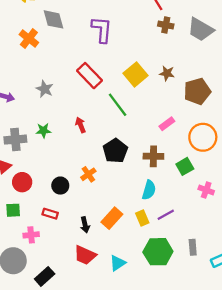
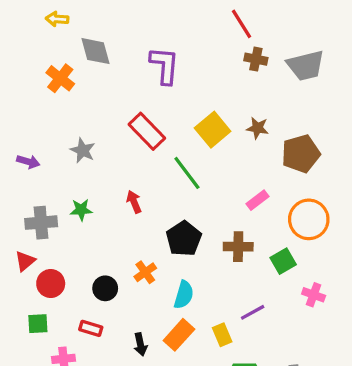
gray trapezoid: (201, 30) -> (306, 66), turned -44
cyan semicircle: (149, 190) -> (184, 295), moved
purple line: (166, 215) -> (253, 312), moved

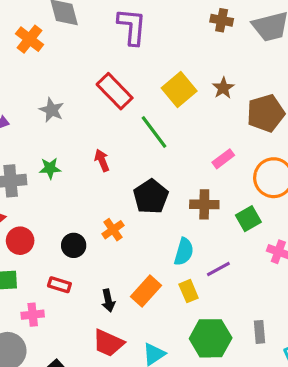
brown star: (257, 128) -> (223, 88), turned 30
cyan semicircle: (184, 295) -> (184, 252), moved

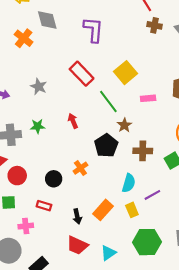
brown star: (223, 88) -> (124, 125), moved
pink rectangle: (223, 159) -> (148, 98), moved, turned 32

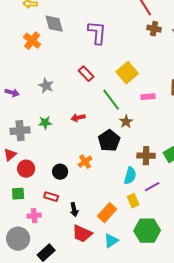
red rectangle: (82, 74) -> (86, 74), size x0.7
red arrow: (73, 121) -> (78, 118), turned -80
brown cross: (143, 151) -> (146, 156), moved
orange rectangle: (103, 210) -> (107, 213), moved
black arrow: (77, 216) -> (74, 210), moved

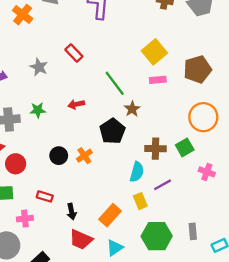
yellow square: (127, 73) -> (154, 52), moved
red rectangle: (86, 74) -> (74, 53), moved
black circle: (60, 172) -> (59, 156), moved

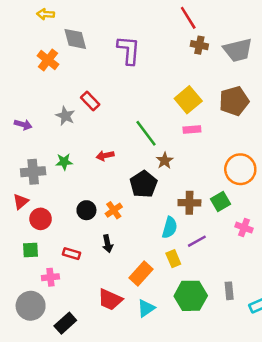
red rectangle: (74, 53) -> (90, 101), moved
brown pentagon: (197, 69) -> (234, 101), moved
black arrow: (72, 212) -> (108, 244), moved

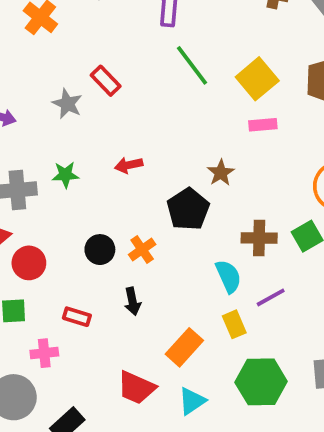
green line: (146, 133) -> (192, 65), moved
cyan semicircle: (170, 228) -> (228, 276), turned -40

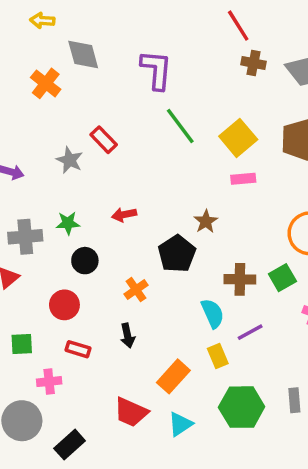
black circle: (100, 250) -> (85, 261), moved
red circle: (29, 263) -> (64, 305), moved

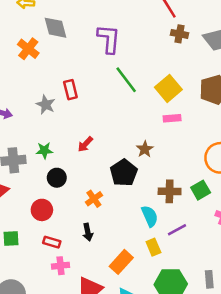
red rectangle: (104, 140) -> (70, 90), turned 30
red arrow: (124, 215) -> (85, 144), turned -35
pink cross: (49, 382) -> (60, 266), moved

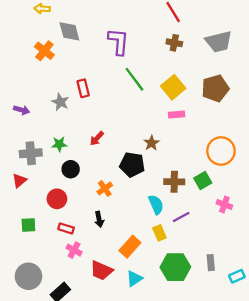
brown cross: (179, 34) -> (174, 43), moved
black pentagon: (124, 173) -> (132, 165), turned -30
pink cross: (60, 266) -> (74, 250), turned 35

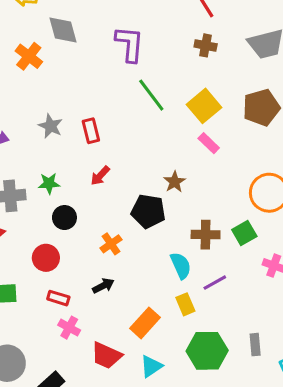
red rectangle: (83, 88) -> (91, 131), moved
pink rectangle: (177, 115) -> (209, 143), turned 49
black arrow: (99, 219) -> (103, 286), turned -105

